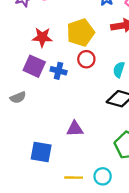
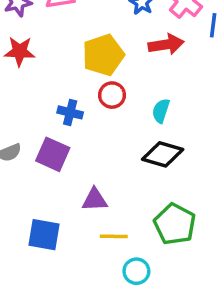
red star: (42, 37) -> (20, 51), moved
purple square: (34, 66) -> (53, 154), moved
yellow line: (74, 178) -> (114, 236), moved

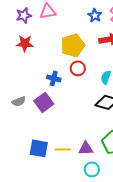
purple square: (53, 154) -> (44, 102), turned 30
purple triangle: (95, 200) -> (86, 148), moved
yellow line: (114, 236) -> (63, 149), moved

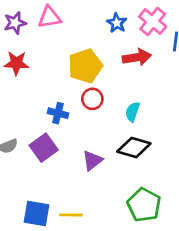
purple triangle: (86, 148) -> (92, 160), moved, turned -35

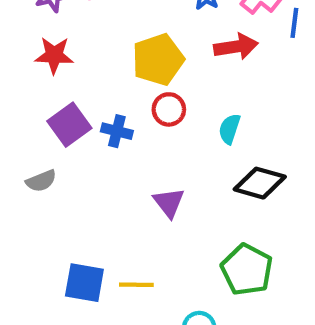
purple square: (44, 148) -> (69, 125), moved
black diamond: (134, 148) -> (260, 183), moved
purple triangle: (92, 160) -> (169, 203), turned -30

